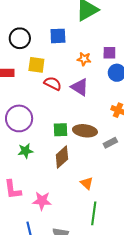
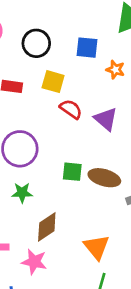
orange star: (84, 59) -> (115, 70), moved
brown diamond: (62, 157) -> (47, 227), moved
orange triangle: (87, 183) -> (96, 247), size x1.5

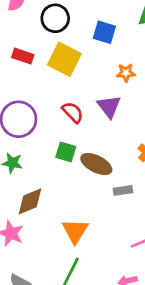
orange star: (115, 70) -> (126, 73), moved, turned -30
yellow square: (53, 82) -> (64, 59), size x1.4
red semicircle: (71, 109) -> (73, 112), moved

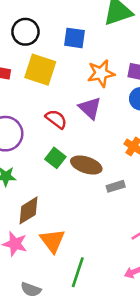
orange star: (126, 73) -> (101, 73), size x1.5
green square: (66, 152) -> (55, 158), turned 30
orange triangle: (75, 231) -> (52, 241), moved

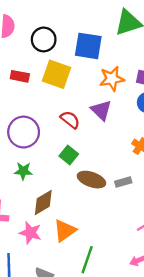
blue square: (75, 38) -> (88, 46), size x1.4
brown ellipse: (86, 165) -> (91, 180), moved
orange triangle: (52, 241) -> (65, 231), turned 30

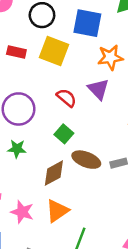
brown diamond: (43, 203) -> (54, 173), moved

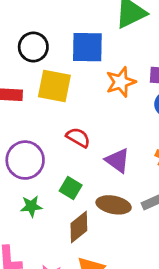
purple triangle: (98, 89) -> (117, 160), moved
green square: (64, 134) -> (71, 188), moved

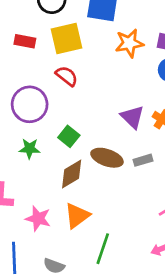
yellow square: (54, 86) -> (67, 39), turned -32
red semicircle: (78, 138) -> (67, 76), moved
purple triangle: (117, 160) -> (132, 117), moved

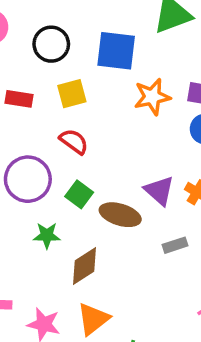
yellow square: (67, 39) -> (72, 94), size x0.7
green square: (69, 136) -> (79, 194), moved
green star: (30, 149) -> (47, 235), moved
brown ellipse: (107, 158) -> (120, 215), moved

